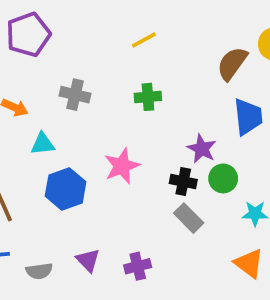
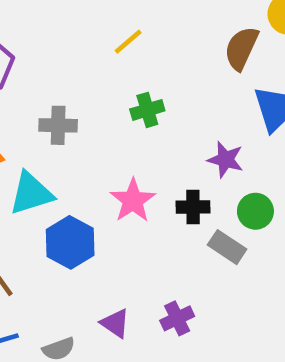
cyan triangle: (43, 144) -> (31, 193), size x1.5
green circle: (223, 178) -> (255, 211), moved
black cross: (183, 181) -> (193, 207), moved

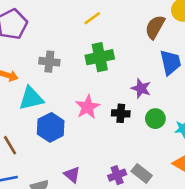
green cross: (147, 110) -> (100, 57), size x1.5
gray rectangle: (227, 247) -> (142, 173), moved
purple cross: (177, 318) -> (117, 175), moved

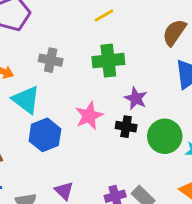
purple star: (141, 88) -> (136, 98), moved
cyan triangle: (31, 98) -> (26, 100), turned 44
green circle: (155, 119) -> (165, 136), size x1.5

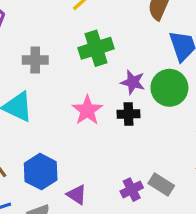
blue hexagon: (45, 135) -> (41, 172), moved
green circle: (165, 136) -> (169, 88), moved

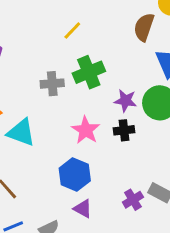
gray cross: (35, 60) -> (52, 84), moved
blue hexagon: (41, 172) -> (75, 175), moved

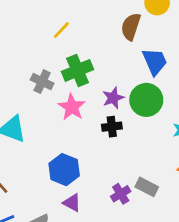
gray cross: (52, 84) -> (42, 82), turned 30
purple star: (125, 101) -> (113, 98), turned -30
pink star: (86, 130) -> (72, 107), moved

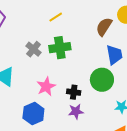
purple star: (113, 98) -> (76, 111), moved
pink star: (72, 107) -> (46, 87), moved

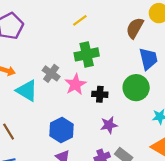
gray cross: (34, 49) -> (51, 73), moved
pink star: (46, 87) -> (75, 84), moved
black cross: (74, 92) -> (100, 94), moved

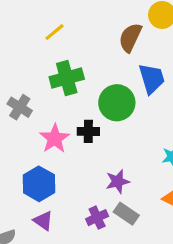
pink star: (75, 84) -> (55, 139), moved
green circle: (136, 88) -> (117, 103), moved
purple star: (109, 125) -> (118, 181), moved

